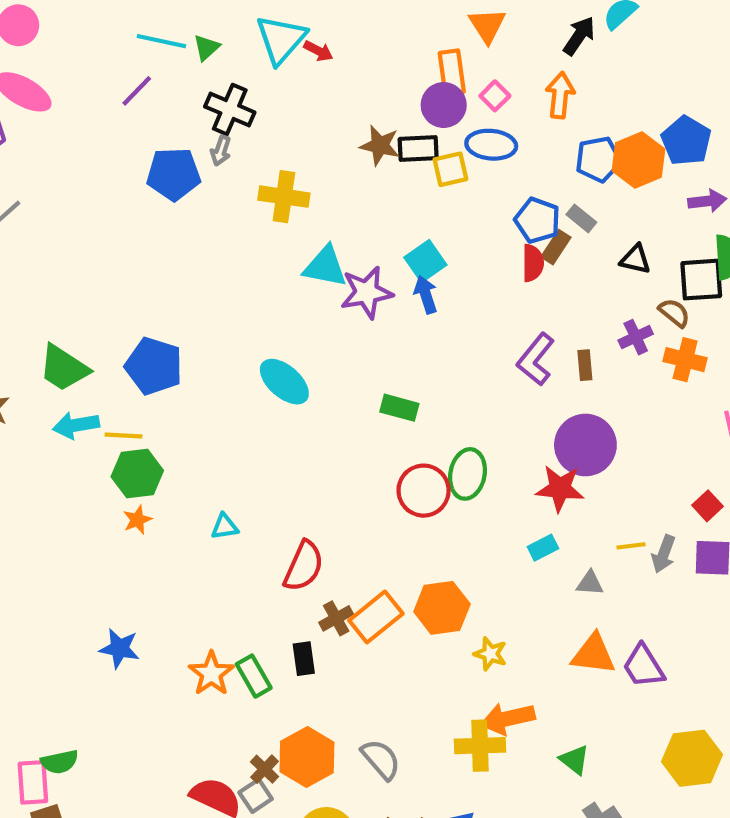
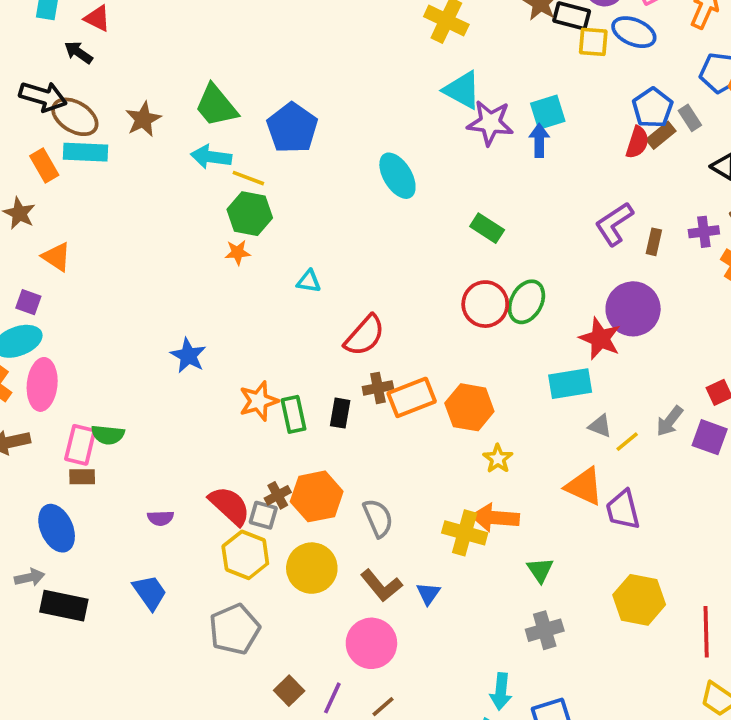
yellow line: (631, 546) -> (627, 442), moved, turned -50
cyan rectangle: (543, 548) -> (570, 384), size x1.6
gray square: (256, 796) -> (263, 515), turned 32

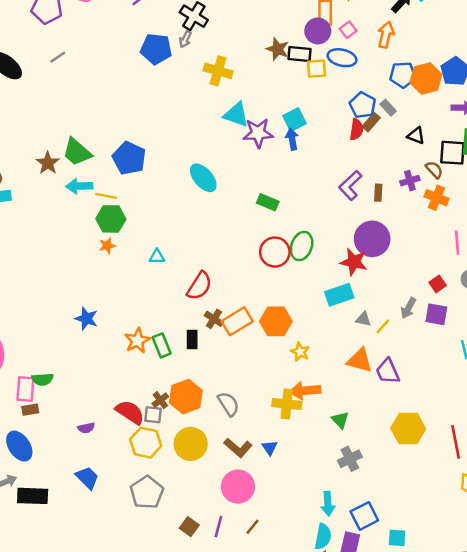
brown star: (143, 119) -> (48, 163), moved
brown cross: (378, 388) -> (214, 319), turned -36

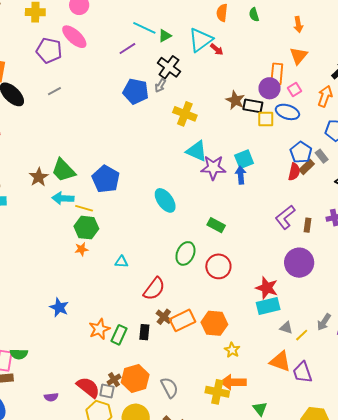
green ellipse: (302, 246) -> (185, 253), moved
red star: (354, 262) -> (267, 288), moved
green rectangle: (162, 345) -> (119, 335), turned 42

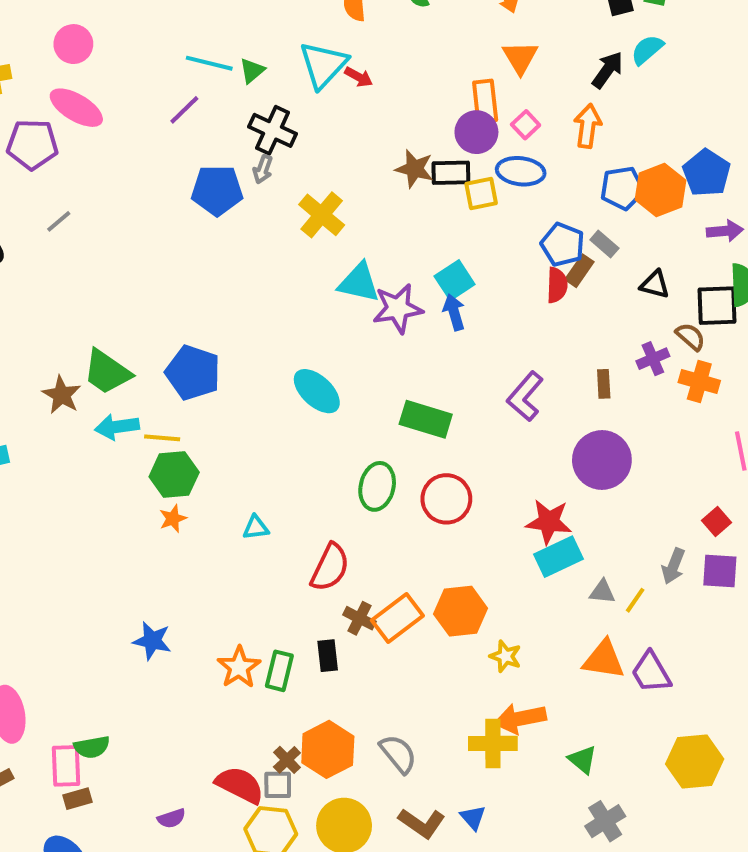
yellow cross: (185, 114) -> (322, 215), turned 30
purple L-shape: (285, 217) -> (525, 396), moved
green rectangle: (216, 225) -> (426, 419), size x1.4

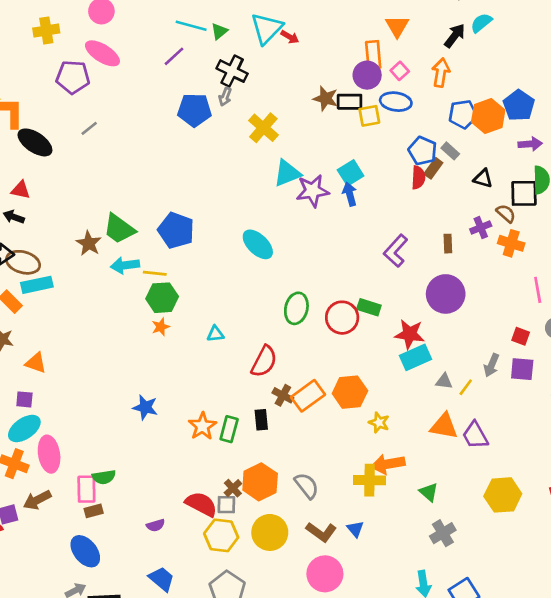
cyan triangle: (359, 283) -> (287, 173), turned -36
green rectangle: (426, 419) -> (369, 307), moved, size x0.7
red square: (716, 521) -> (521, 336), turned -30

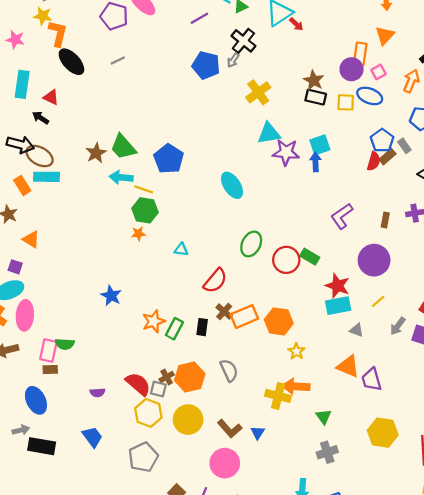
black rectangle: (350, 102) -> (316, 97), moved
yellow line: (466, 387) -> (378, 301), moved
gray semicircle: (307, 486) -> (229, 370), moved

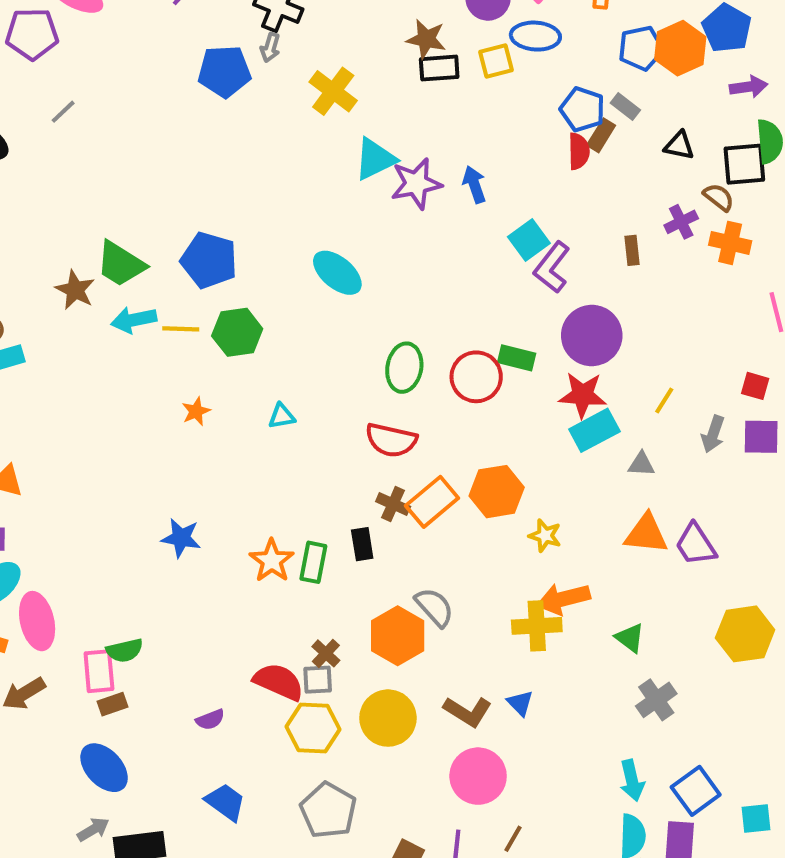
cyan square: (320, 145) -> (529, 240), moved
green hexagon: (145, 210) -> (237, 332), moved
purple circle: (374, 260) -> (592, 336), moved
red semicircle: (215, 281) -> (391, 440), moved, turned 80
orange hexagon: (190, 377) -> (398, 636), moved

